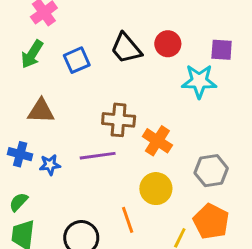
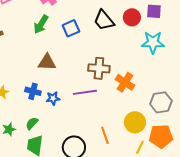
purple square: (222, 50) -> (154, 11), moved
yellow circle: (156, 189) -> (135, 122), moved
orange pentagon: (211, 221) -> (161, 136), turned -30

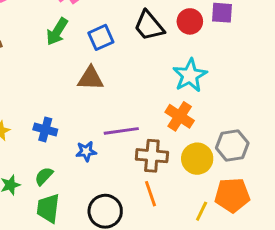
cyan star: (153, 42) -> (190, 75), moved, turned -30
brown triangle: (47, 62) -> (91, 78), moved
brown cross: (99, 68) -> (152, 156), moved
blue star: (53, 98) -> (86, 151), moved
yellow circle: (135, 122) -> (197, 159), moved

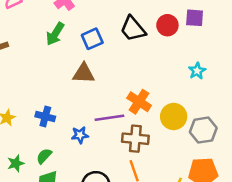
cyan star: (190, 75) -> (197, 71), moved, size x0.6
orange cross: (180, 116) -> (139, 102), moved
yellow circle: (197, 159) -> (174, 117), moved

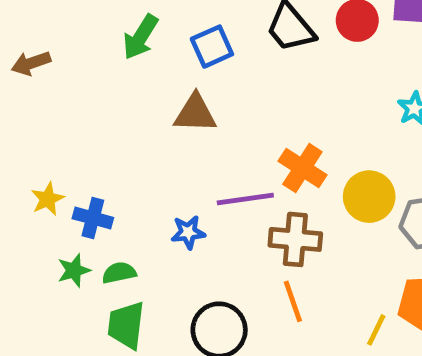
blue cross: (45, 117) -> (93, 218), moved
green semicircle: (44, 156) -> (119, 273), turned 35
green star: (16, 163) -> (74, 270), moved

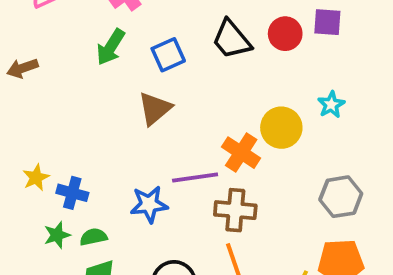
brown triangle: (195, 113) -> (155, 108), turned -42
yellow circle: (369, 197) -> (281, 128), moved
blue star: (188, 232) -> (149, 204), size x1.4

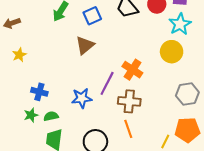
cyan star: (331, 105) -> (180, 24), moved, size x1.5
yellow circle: (281, 128) -> (172, 52), moved
yellow star: (36, 177) -> (19, 55), moved
purple line: (195, 177) -> (107, 83), turned -55

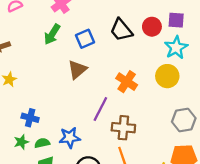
orange cross: (132, 70) -> (127, 82), moved
blue star: (82, 98) -> (70, 138), moved

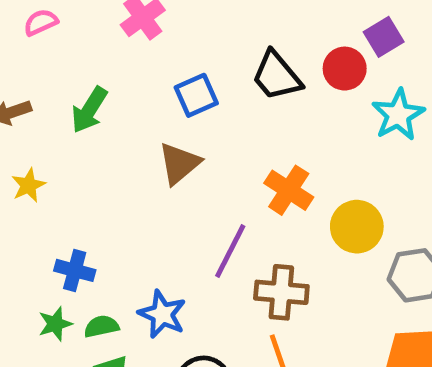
purple square: (176, 20) -> (384, 37), moved, turned -35
green arrow: (52, 34) -> (89, 110), moved
yellow circle: (167, 76) -> (357, 227), moved
blue star: (70, 138) -> (162, 314), turned 30

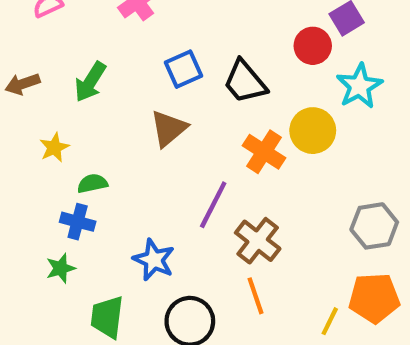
black trapezoid: (277, 76) -> (245, 82), moved
yellow star: (28, 185) -> (54, 147), moved
yellow circle: (357, 227) -> (313, 131), moved
brown cross: (281, 292) -> (258, 241), turned 33
green semicircle: (101, 326) -> (92, 184), moved

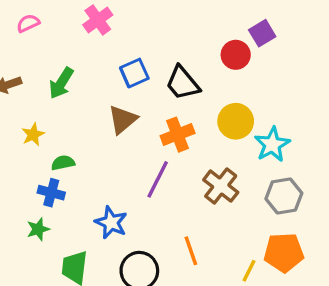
cyan star: (359, 86) -> (272, 144), moved
orange cross: (264, 152) -> (178, 135), moved, turned 36
brown cross: (258, 241) -> (221, 186), moved

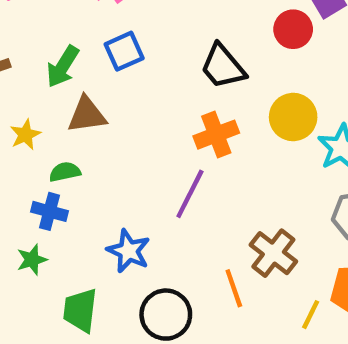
blue square: (134, 73) -> (124, 51), moved
brown triangle: (123, 120) -> (87, 115), moved, turned 32
brown cross: (221, 186) -> (273, 253), moved

